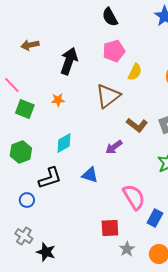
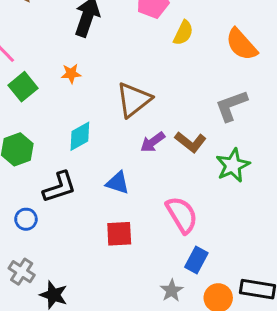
brown triangle: (108, 96) -> (134, 100), moved
green square: (25, 109) -> (23, 87), turned 30
brown L-shape: (137, 125) -> (191, 142), moved
blue rectangle: (155, 218) -> (196, 260), moved
red square: (110, 228) -> (119, 234), moved

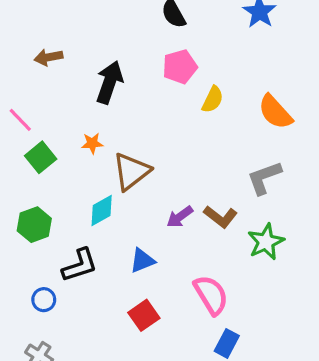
brown triangle: (134, 100) -> (131, 171), moved
blue triangle: (118, 183) -> (142, 261), turned -40
red square: (119, 234) -> (144, 315), turned -32

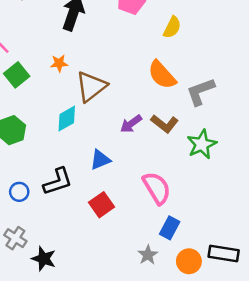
yellow semicircle: (213, 99) -> (172, 27), moved
orange semicircle: (275, 112) -> (162, 75), moved
black L-shape: (80, 265) -> (58, 182), moved

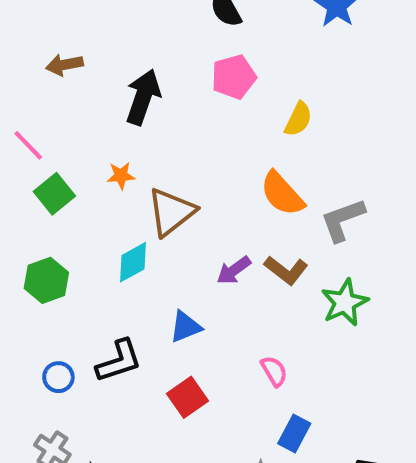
pink semicircle: (157, 188) -> (274, 371), size x0.6

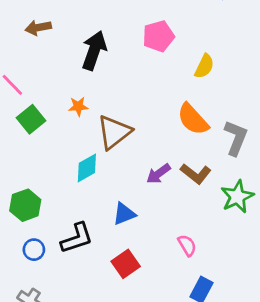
gray L-shape: (343, 220) -> (236, 138), turned 132
green hexagon: (46, 280) -> (25, 205), moved

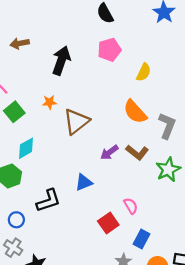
cyan diamond: (87, 168) -> (26, 148), moved
blue circle: (34, 250) -> (16, 220), moved
red square: (126, 264) -> (108, 223), moved

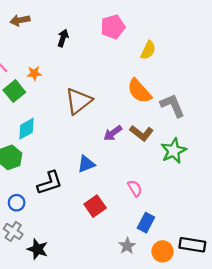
black arrow: (61, 60) -> (63, 38), size x0.6
orange star: (50, 102) -> (34, 73), moved
gray L-shape: (167, 126) -> (172, 105), turned -45
red square: (108, 223) -> (95, 206), moved

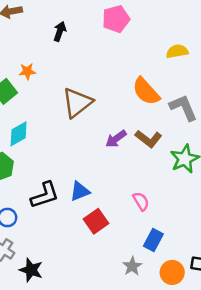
yellow semicircle: (148, 50) -> (177, 51), moved, turned -126
blue triangle: (86, 164) -> (80, 191), moved

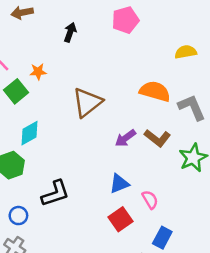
orange semicircle: (146, 91) -> (155, 91), turned 148
blue triangle: (80, 191) -> (119, 184), moved
red square: (96, 221) -> (120, 219), moved

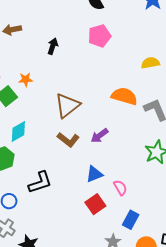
brown L-shape: (157, 138) -> (68, 140), moved

